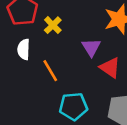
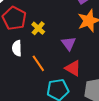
red triangle: (110, 68) -> (73, 68), moved

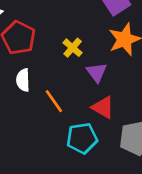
yellow cross: (38, 28) -> (73, 48), moved

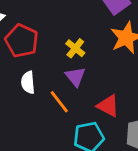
purple triangle: (97, 72) -> (75, 77), moved

